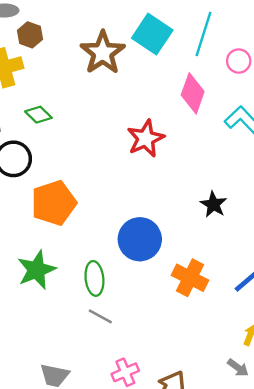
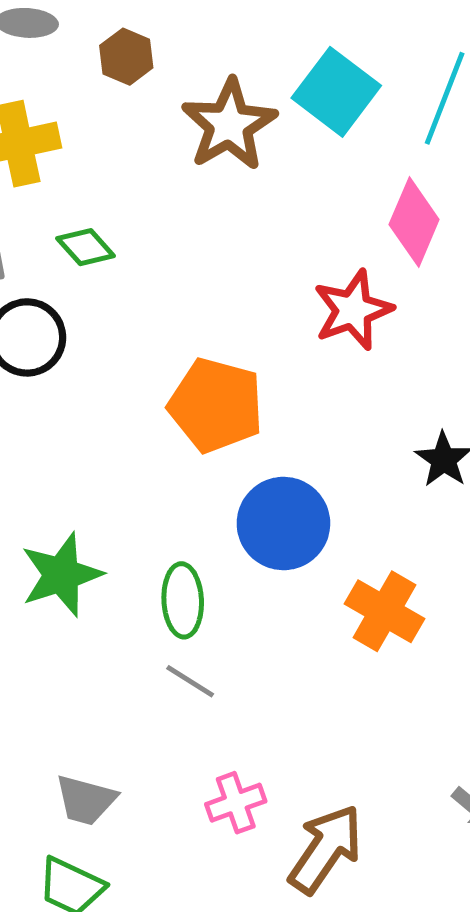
brown hexagon: (30, 35) -> (126, 57), moved
red star: (146, 138) -> (353, 310), moved
orange pentagon: (54, 203) -> (216, 405), moved, turned 30

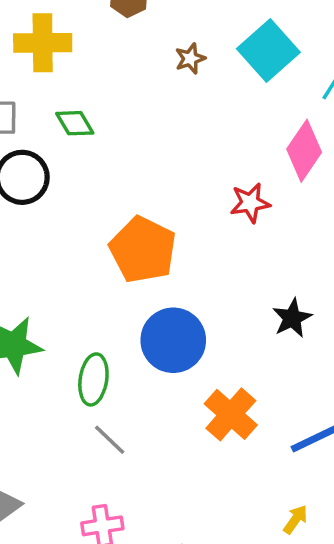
brown star: (229, 125) -> (190, 58), size x0.5
red star: (353, 310) -> (250, 203), size x0.7
gray line: (190, 681) -> (110, 440), moved

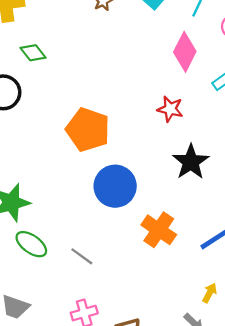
red star: (250, 203) -> (170, 109), moved, turned 30
black star: (292, 318) -> (191, 162), size x1.4
green ellipse: (93, 379) -> (31, 244), moved, turned -56

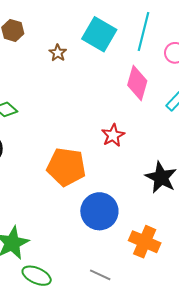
red star: (170, 109) -> (113, 135), moved, turned -30
gray line: (82, 256) -> (100, 275), moved

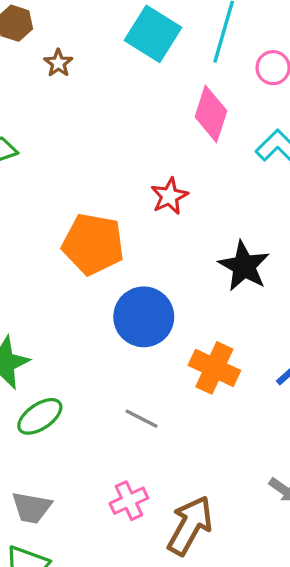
brown star: (58, 53) -> (58, 63), moved
green ellipse: (37, 276) -> (40, 416), turned -60

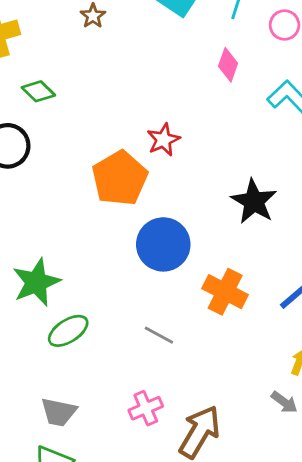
pink diamond: (211, 114) -> (228, 65), size x0.7
red star: (169, 196) -> (163, 140), moved
orange pentagon: (93, 244) -> (120, 178), turned 30

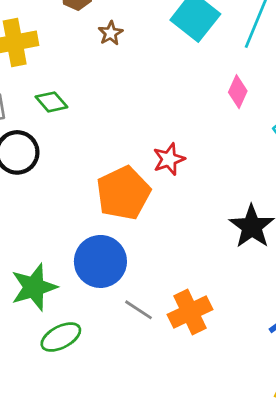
blue circle: (163, 244) -> (100, 261), moved
orange cross: (225, 292) -> (190, 312), moved, turned 33
gray line: (159, 335) -> (138, 310), moved

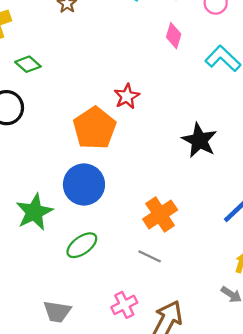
gray line: (138, 310) -> (150, 256), moved
green ellipse: (61, 337) -> (82, 245), moved

